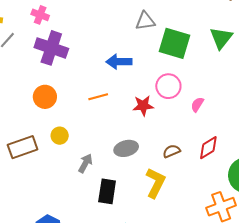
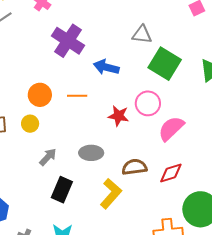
purple cross: (51, 48) -> (68, 41), moved
orange circle: (45, 97) -> (40, 95), moved
pink semicircle: (197, 105) -> (171, 128), size x1.8
brown semicircle: (172, 151) -> (134, 167), size x1.4

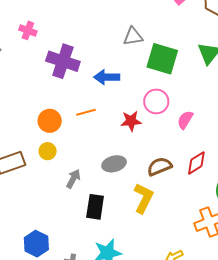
pink semicircle: (171, 128) -> (185, 120), size x0.7

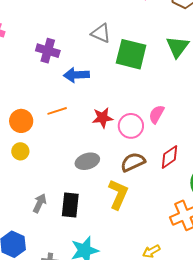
gray triangle: (133, 36) -> (101, 33), turned 35
purple cross: (63, 61) -> (48, 51), moved, size x0.7
pink circle: (156, 101) -> (131, 126), moved
gray arrow: (73, 179) -> (40, 203), moved

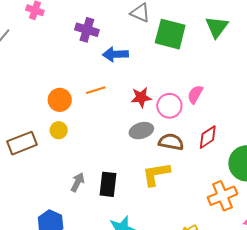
gray ellipse: (87, 161) -> (141, 131), moved
brown semicircle: (133, 162) -> (171, 142), turned 35
yellow L-shape: (118, 194) -> (156, 174), turned -124

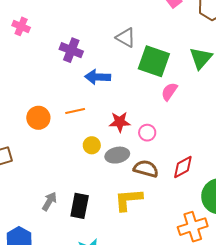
pink semicircle: (195, 94) -> (169, 92), moved
pink circle: (169, 106) -> (147, 133), size x0.7
yellow circle: (59, 130) -> (92, 145), moved

